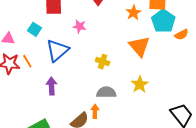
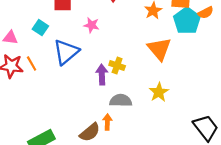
orange semicircle: (182, 35) -> (206, 13), moved
purple arrow: (52, 86) -> (102, 75), moved

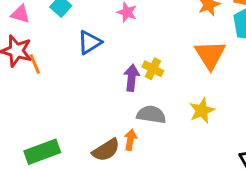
blue triangle: (66, 52) -> (89, 42), size x0.7
orange line: (32, 64) -> (35, 64), moved

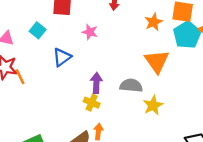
yellow cross: (153, 69) -> (92, 103), moved
gray semicircle: (151, 115) -> (131, 86), moved

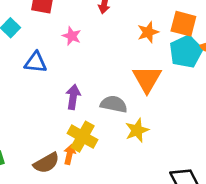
blue triangle: (62, 57) -> (36, 62), turned 36
yellow cross: (92, 103) -> (82, 137), moved, size x1.5

